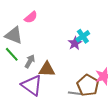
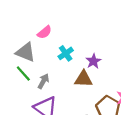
cyan cross: (83, 36) -> (66, 53), moved
brown triangle: (47, 69) -> (83, 79), moved

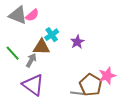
gray triangle: (26, 52) -> (18, 15), moved
brown triangle: (83, 79) -> (41, 47), moved

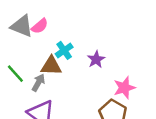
pink star: (107, 76) -> (124, 88), moved

